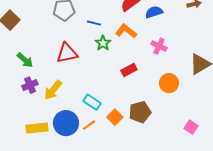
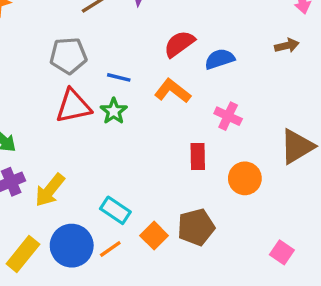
green star: (103, 43) -> (114, 111), moved
red triangle: (67, 53) -> (73, 106), moved
red rectangle: (129, 70) -> (198, 157), moved, turned -63
yellow rectangle: (37, 128) -> (23, 254), turned -45

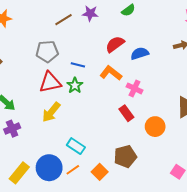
pink cross: (228, 116) -> (135, 88), moved
red rectangle: (198, 157) -> (126, 113), turned -35
yellow arrow: (50, 190) -> (51, 112), moved
orange square: (154, 236) -> (100, 172), moved

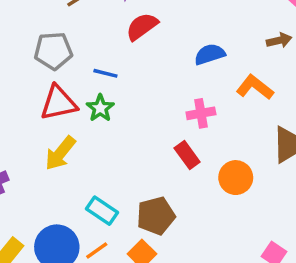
red semicircle: (115, 44) -> (142, 26), moved
orange L-shape: (111, 73) -> (255, 87), moved
pink cross: (135, 88) -> (201, 113), turned -35
brown pentagon: (125, 156) -> (156, 216), moved

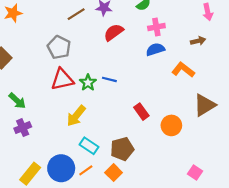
gray pentagon: (53, 51) -> (59, 47), turned 30
blue line: (105, 73) -> (109, 79), moved
pink cross: (201, 113) -> (156, 27), moved
yellow arrow: (60, 153) -> (76, 116), moved

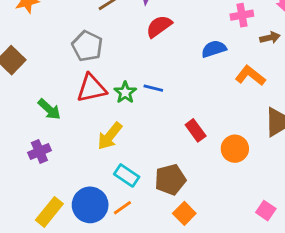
pink cross: (156, 27) -> (242, 15), moved
green arrow: (17, 101) -> (49, 109), moved
orange square: (114, 173) -> (184, 213), moved

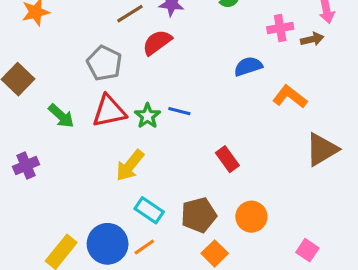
red semicircle: (159, 26) -> (157, 42), moved
brown arrow: (270, 38) -> (312, 39), moved
green arrow: (49, 109) -> (61, 116), moved
orange circle: (235, 149) -> (251, 217), moved
purple cross: (39, 151) -> (26, 165), moved

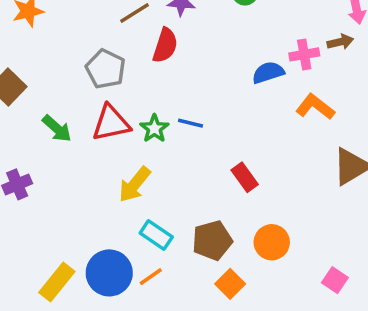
pink cross: (280, 28) -> (304, 54), moved
red semicircle: (157, 42) -> (165, 45), turned 144

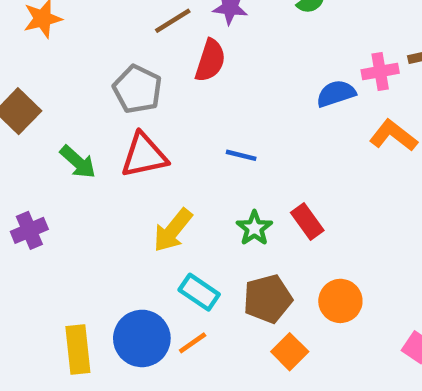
green star: (154, 129) -> (254, 228), moved
yellow rectangle: (57, 282) -> (78, 349), turned -45

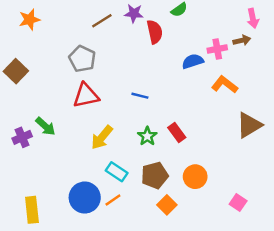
red semicircle: (210, 60) -> (155, 32), moved, turned -30
green arrow: (78, 162) -> (45, 126), moved
yellow rectangle: (78, 349) -> (32, 210), moved

